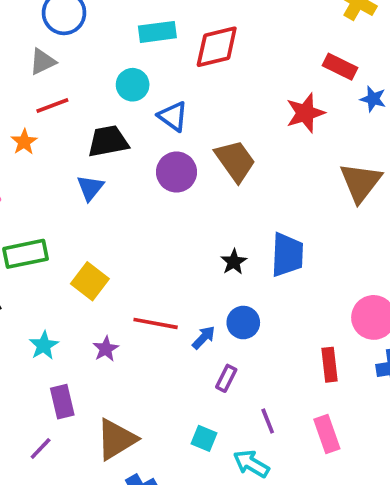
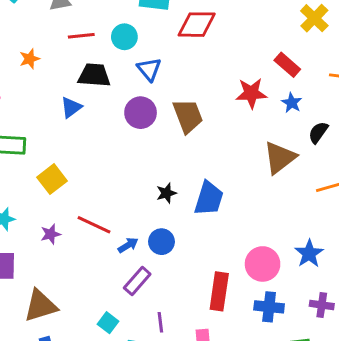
blue star: (373, 99) -> (292, 103), moved
red line: (52, 106) -> (81, 36), moved
red rectangle: (330, 365) -> (219, 291), size x1.4
purple rectangle: (226, 378) -> (137, 281), size x1.4

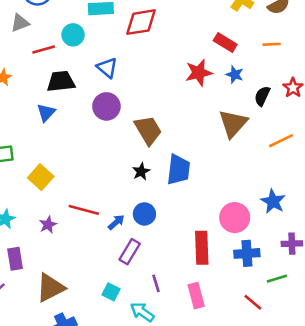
cyan circle: (124, 37) -> (73, 35), moved
brown trapezoid: (188, 116) -> (148, 130), moved

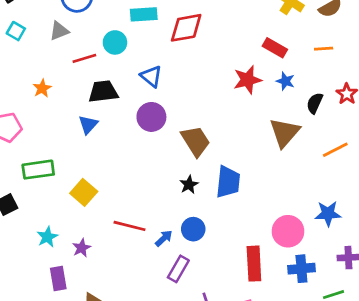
blue star: (273, 201) -> (328, 214), turned -30
purple star: (48, 225) -> (82, 248), moved

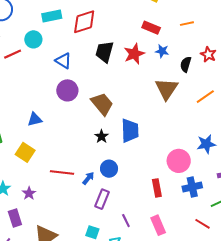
black trapezoid: (103, 92) -> (104, 52), moved, turned -60
blue triangle: (88, 125) -> (35, 119), moved, turned 42
red rectangle: (254, 264) -> (157, 188), size x0.7

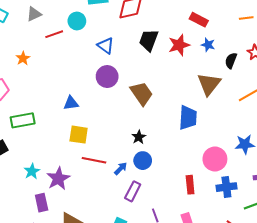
orange line: (187, 24) -> (246, 18), moved
blue trapezoid: (130, 131) -> (188, 118), moved
black star: (102, 136) -> (139, 137), moved
yellow square: (25, 152) -> (79, 135), moved, turned -30
purple star: (29, 193) -> (58, 179), size x1.6

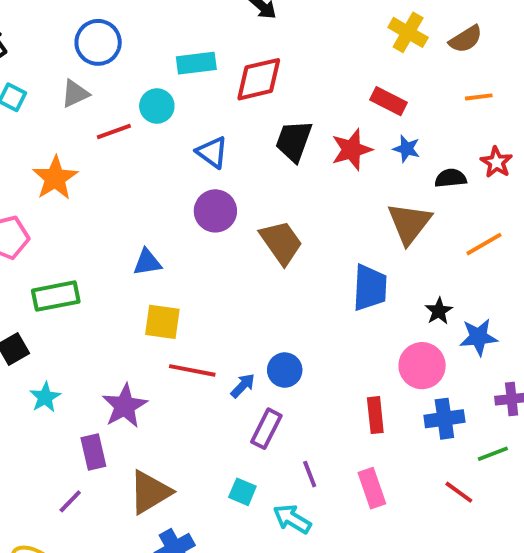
orange star: (23, 58) -> (55, 178), size x1.6
black semicircle: (231, 61) -> (451, 178), turned 63
black star: (139, 137) -> (439, 311), moved
cyan star: (32, 171) -> (45, 397), moved

